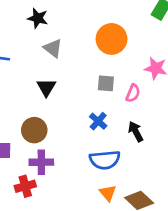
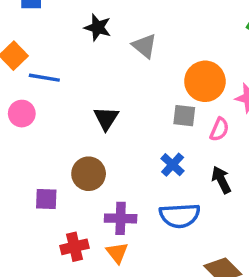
orange circle: (112, 39) -> (205, 81), moved
gray triangle: (53, 48) -> (144, 46), moved
purple cross: (41, 162) -> (121, 218), moved
orange triangle: (108, 193) -> (117, 253), moved

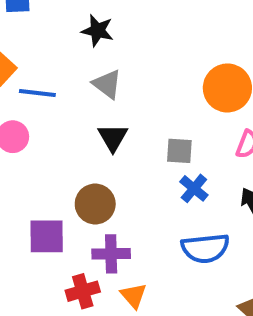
gray triangle: (144, 46) -> (107, 84), moved
gray square: (184, 116) -> (179, 151), moved
purple square: (46, 199) -> (47, 236), size x1.4
purple cross: (121, 218) -> (111, 254), moved

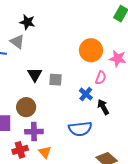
gray triangle: (107, 84) -> (17, 42), moved
gray square: (179, 151) -> (55, 80), moved
blue cross: (194, 188) -> (86, 94), moved

